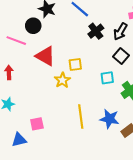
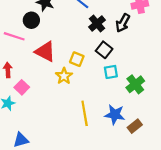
black square: (121, 56) -> (104, 50), moved
yellow square: (75, 64) -> (77, 59), turned 32
pink square: (37, 124) -> (22, 87), moved, turned -32

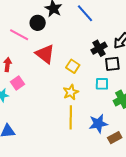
black cross: (97, 23) -> (99, 48), moved
black square: (104, 50) -> (112, 64), moved, turned 35
yellow star: (64, 76) -> (71, 92), moved
blue star: (115, 115) -> (98, 124), turned -30

